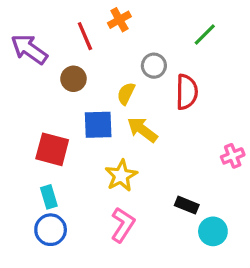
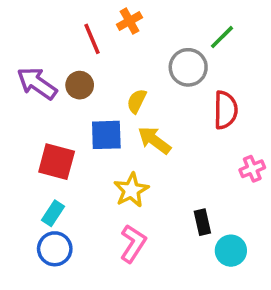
purple arrow: (29, 49) -> (37, 83), moved
gray circle: (154, 66) -> (188, 67), moved, size x1.4
red semicircle: (187, 92) -> (226, 110), moved
cyan rectangle: (49, 197) -> (53, 213), turned 50
black rectangle: (187, 205) -> (202, 222), turned 55

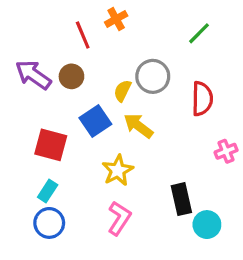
gray circle: (188, 67) -> (153, 76), moved
blue square: (106, 135) -> (95, 121), turned -32
black rectangle: (202, 222) -> (181, 199), size x1.4

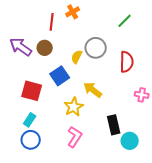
red line: (83, 35) -> (52, 22), turned 30
yellow arrow: (138, 126) -> (93, 90), moved
pink cross: (226, 151) -> (142, 95), turned 32

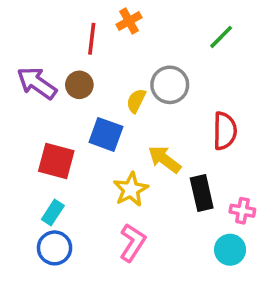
red semicircle: (127, 62) -> (225, 131), moved
blue square: (60, 76) -> (106, 134), turned -36
pink cross: (142, 95) -> (242, 211), moved
black rectangle: (114, 125) -> (202, 193), moved

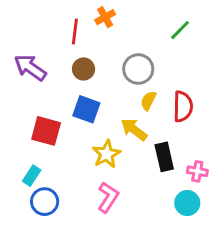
brown circle: (79, 85) -> (84, 69), moved
yellow semicircle: (136, 101) -> (148, 101), moved
cyan rectangle: (53, 212) -> (32, 176), moved

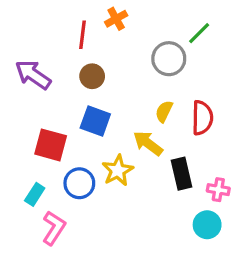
gray circle: (138, 69) -> (169, 59), moved
pink L-shape: (108, 197) -> (54, 228), moved
blue circle: (45, 202) -> (79, 183), moved

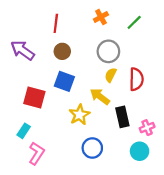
orange cross: (116, 19) -> (101, 17), moved
gray circle: (169, 59) -> (108, 51), moved
blue circle: (79, 183) -> (92, 148), moved
pink cross: (218, 190) -> (147, 128), turned -32

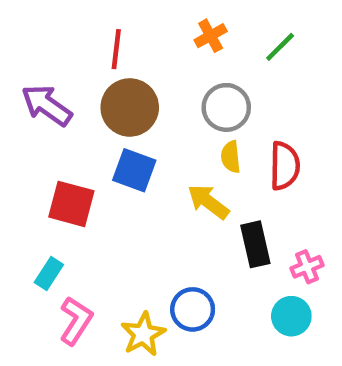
brown circle: (62, 51) -> (130, 107), size x1.6
yellow semicircle: (111, 75) -> (231, 157), turned -32
yellow star: (79, 115) -> (143, 334), moved

